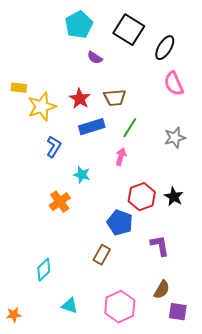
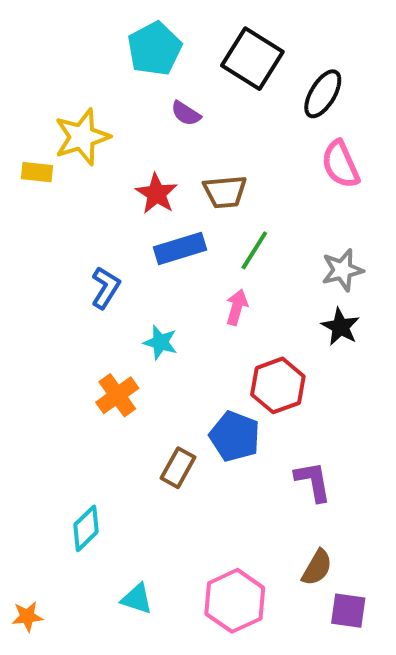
yellow star: (42, 107) -> (82, 137), moved
black star: (174, 197) -> (340, 327), moved
brown rectangle: (102, 255) -> (178, 468), moved

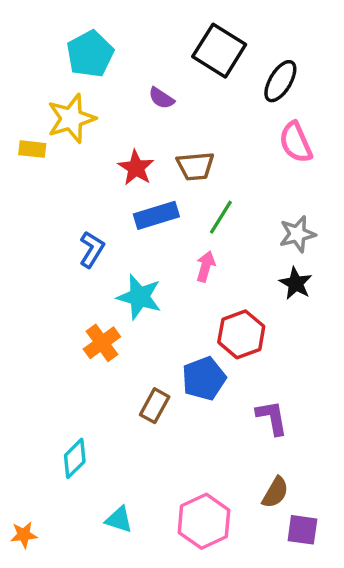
cyan pentagon: (154, 49) -> (90, 54), moved
cyan star: (160, 342) -> (139, 297), size x1.5
blue pentagon: (235, 436) -> (204, 379), turned 30

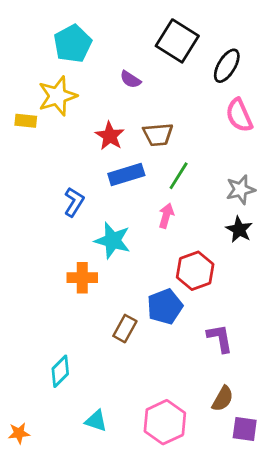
orange cross: (102, 343) -> (82, 278), turned 36

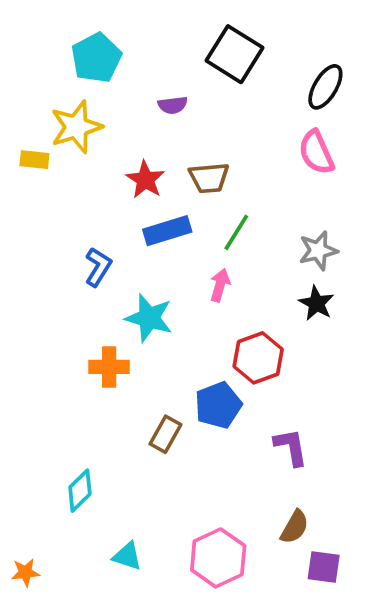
black ellipse: (227, 66) -> (325, 87), moved
purple semicircle: (130, 79) -> (173, 105), turned -40

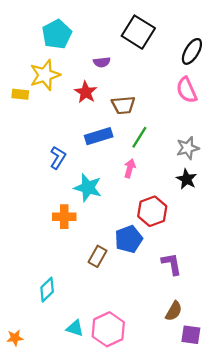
red star: (145, 180) -> (86, 92), moved
pink hexagon: (218, 558) -> (108, 329), moved

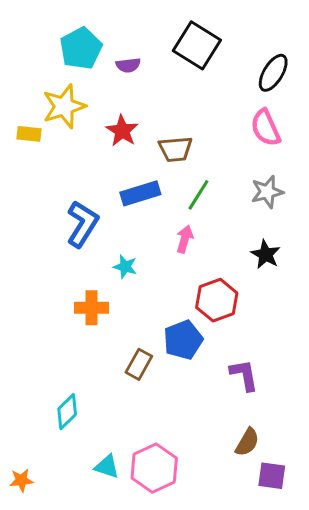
purple semicircle: (102, 62) -> (128, 65), moved
gray star: (188, 148) -> (267, 192), moved
blue L-shape: (58, 158) -> (82, 224), size x1.4
cyan star: (88, 188) -> (125, 267), size x0.6

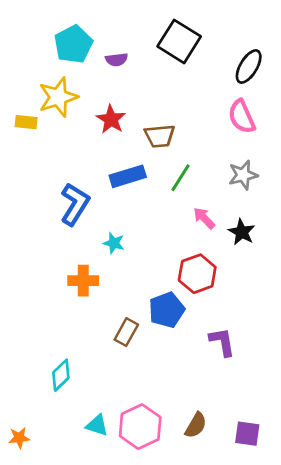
pink arrow: (185, 239) -> (204, 218), moved, turned -60
brown semicircle: (247, 442) -> (196, 425), moved

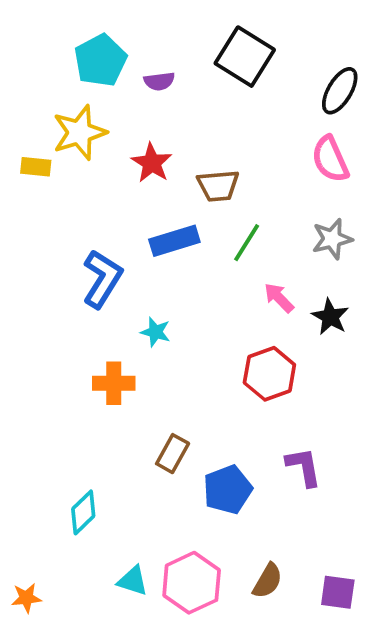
blue pentagon: (167, 310) -> (228, 490), moved

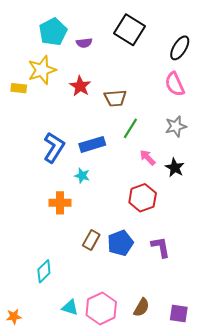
blue rectangle: (174, 241) -> (92, 144), moved
blue pentagon: (228, 490) -> (120, 243), moved

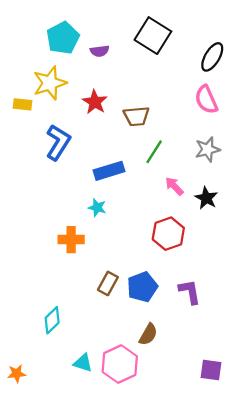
blue L-shape: (54, 147) -> (58, 142), moved
brown semicircle: (142, 307) -> (148, 334), moved

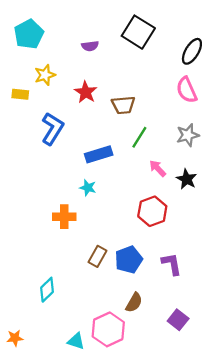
cyan pentagon: (63, 38) -> (29, 34), moved
yellow star: (50, 83) -> (45, 75), size x0.7
cyan triangle: (83, 363) -> (76, 341), moved
purple square: (211, 370) -> (178, 320), moved, turned 30

